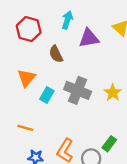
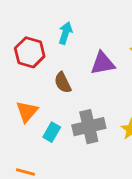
cyan arrow: (67, 20) -> (65, 33), moved
gray cross: (78, 90) -> (89, 127), turned -35

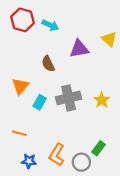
cyan arrow: (65, 33) -> (50, 25), turned 98
red hexagon: (30, 52) -> (23, 20), moved

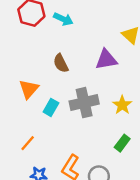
purple triangle: (79, 49) -> (106, 60), moved
orange line: (19, 133) -> (28, 143), turned -64
green rectangle: (98, 148) -> (122, 143), moved

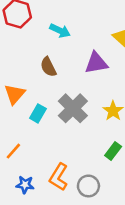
cyan arrow: (63, 19) -> (60, 31), moved
gray cross: (84, 103) -> (73, 108), turned -32

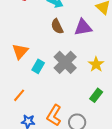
brown semicircle: (48, 67) -> (57, 26), moved

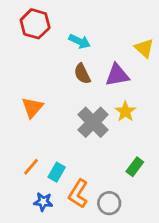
yellow star: (96, 64) -> (125, 111), moved
cyan rectangle: (38, 66) -> (57, 172), moved

